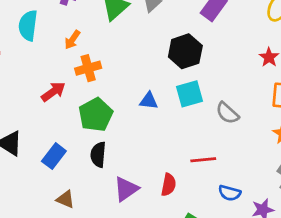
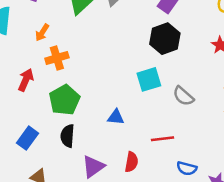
black hexagon: (185, 51) -> (165, 39), moved
red arrow: (53, 92) -> (26, 80), turned -30
blue triangle: (149, 101) -> (116, 117), moved

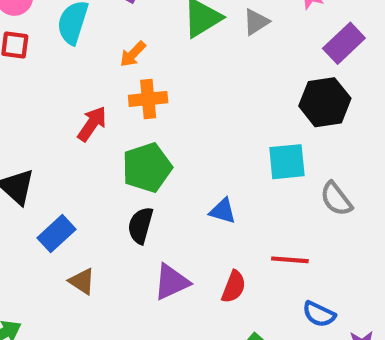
blue rectangle: (28, 138) -> (57, 234), moved

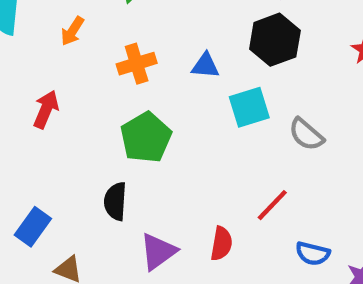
orange cross: (148, 99) -> (137, 64), moved
green pentagon: (147, 168) -> (146, 137), moved
blue triangle: (223, 211) -> (205, 66), moved
red line: (290, 260) -> (272, 205), turned -39

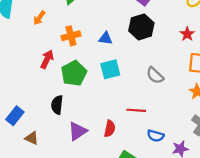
cyan square: (249, 107) -> (110, 69), moved
red arrow: (46, 109) -> (47, 59), moved
red line: (272, 205) -> (136, 110), turned 48

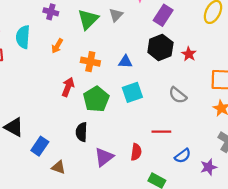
red star: (187, 34) -> (189, 54), moved
orange cross: (71, 36) -> (90, 62), turned 30
blue semicircle: (155, 136) -> (183, 156), turned -49

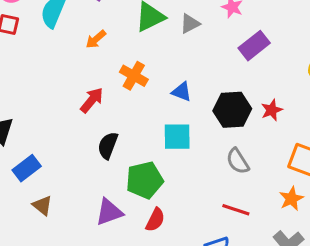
black hexagon: (160, 47) -> (232, 110), moved
green pentagon: (96, 99) -> (145, 180), moved
black semicircle: (81, 132) -> (108, 145), moved
red line: (161, 132) -> (236, 210), moved

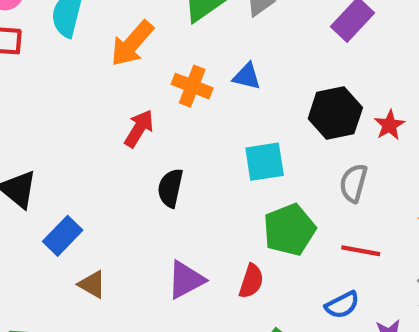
orange arrow: (96, 39) -> (132, 43), size x1.6
blue triangle: (182, 92) -> (247, 76), moved
red star: (272, 110) -> (390, 125), moved
gray semicircle: (238, 161) -> (353, 183), turned 56
green pentagon: (145, 180) -> (289, 230), moved

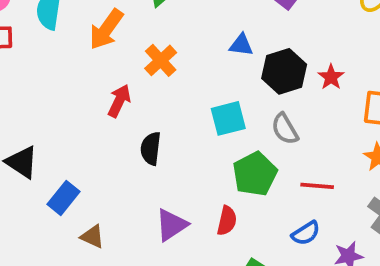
blue triangle: (247, 76) -> (241, 45), moved
orange cross: (192, 86) -> (161, 60), turned 32
gray semicircle: (353, 183) -> (285, 129), moved, turned -40

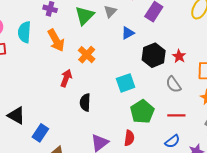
orange arrow: (106, 29) -> (56, 40), turned -60
blue triangle: (241, 45) -> (128, 33), moved, turned -32
gray semicircle: (285, 129) -> (173, 84), moved

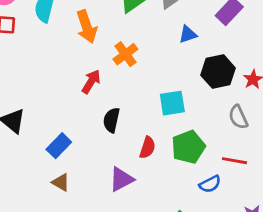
blue rectangle: (40, 133) -> (59, 146), moved
red semicircle: (129, 138) -> (147, 148), moved
blue semicircle: (172, 141) -> (210, 184), moved

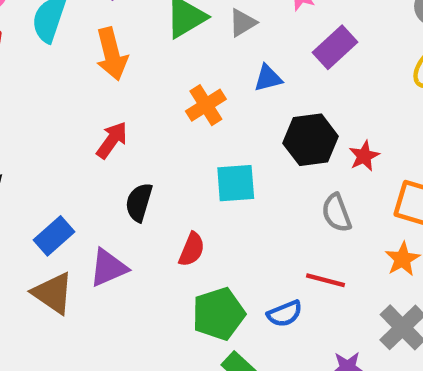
orange cross: (125, 54) -> (206, 105), moved
green pentagon: (188, 147) -> (218, 314), moved
purple triangle: (121, 179) -> (108, 268), moved
brown triangle: (61, 182) -> (53, 293), size x1.5

